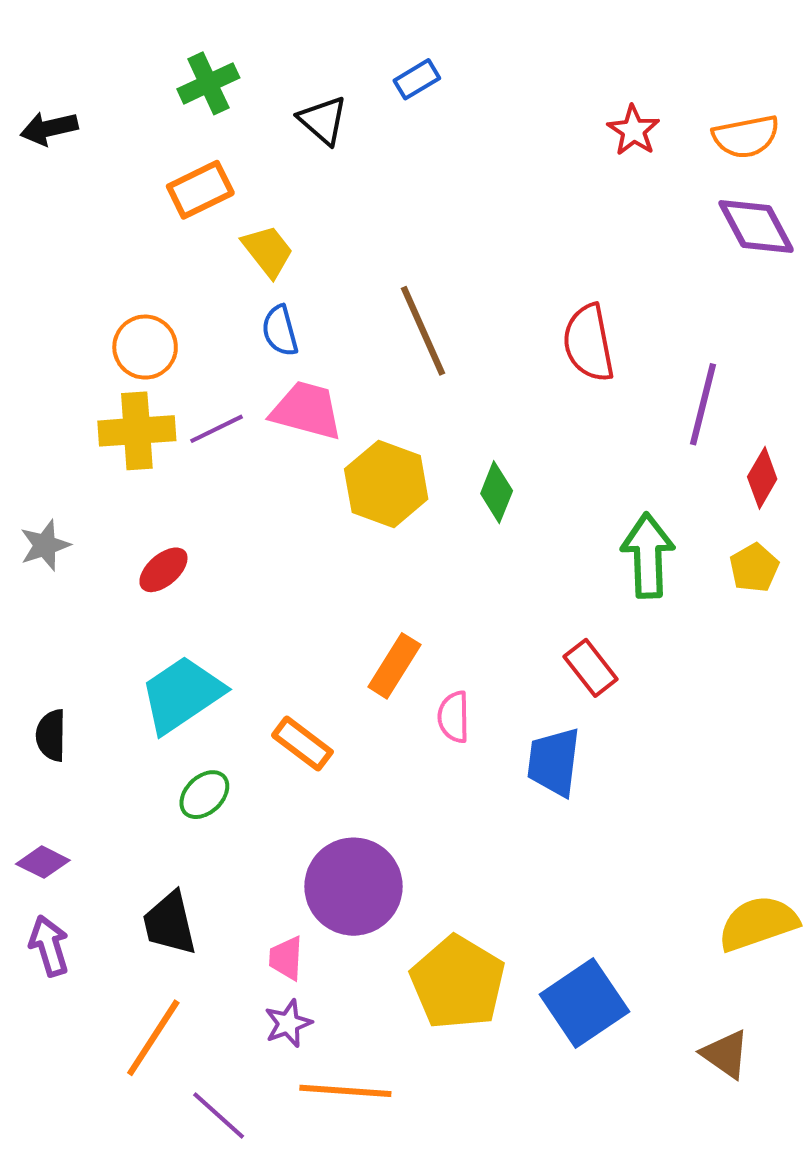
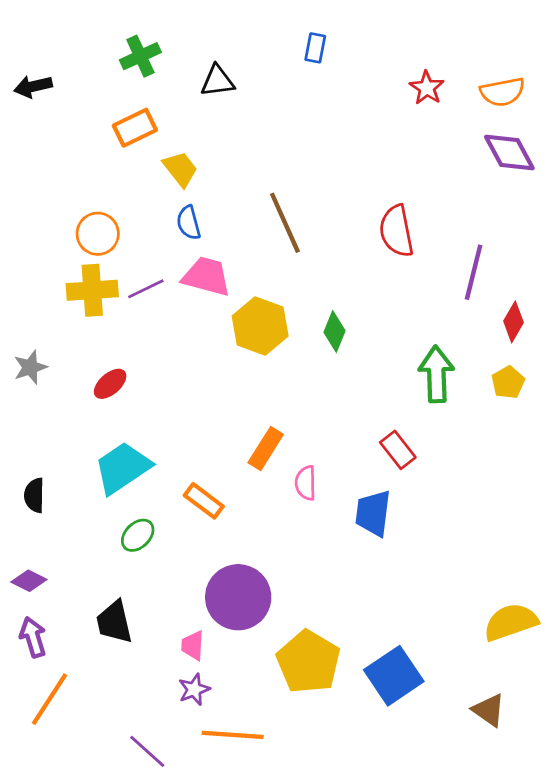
blue rectangle: (417, 79) -> (315, 48), moved, turned -48
black triangle: (323, 120) -> (217, 81), turned -48
orange line: (153, 1038) -> (50, 699), moved

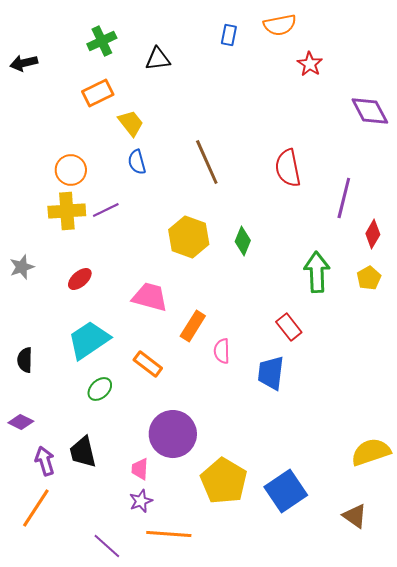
orange semicircle: (502, 92) -> (280, 25), moved
pink trapezoid: (206, 276) -> (150, 297), moved
purple arrow: (33, 637) -> (45, 461), moved

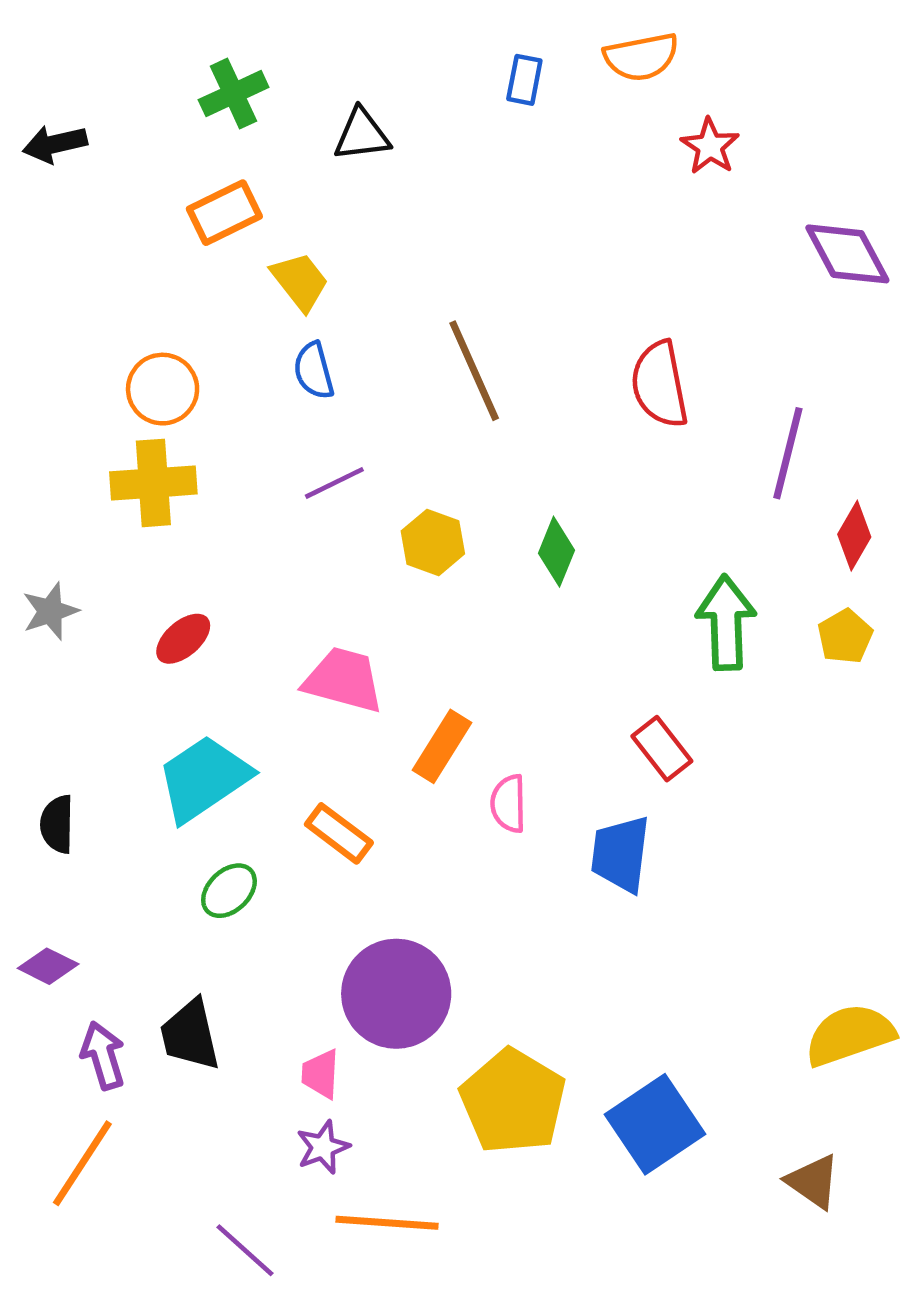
purple line: (106, 210) -> (334, 483), moved
yellow hexagon: (189, 237) -> (433, 542), size x0.7

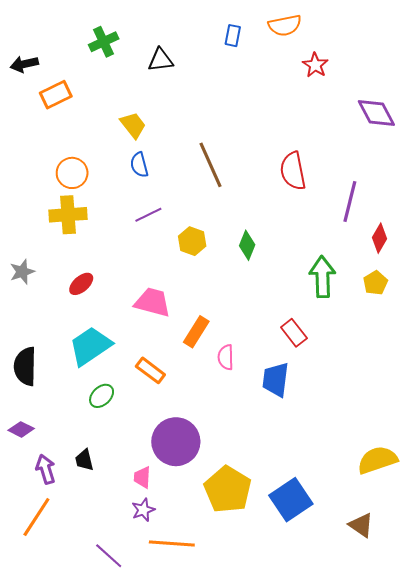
orange rectangle: (224, 213) -> (56, 95), moved
black semicircle: (57, 824) -> (25, 366), size x1.5
black trapezoid: (190, 1035) -> (84, 460), size x0.7

